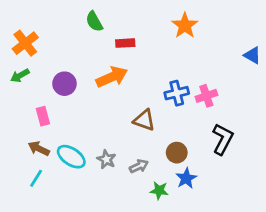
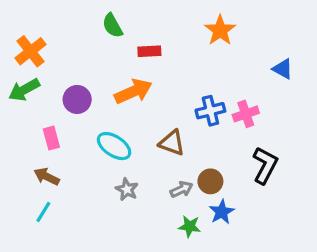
blue triangle: (252, 55) -> (283, 69), moved
green arrow: (20, 76) -> (24, 90), size x1.4
cyan ellipse: (71, 157) -> (114, 146), moved
gray arrow: (139, 166) -> (182, 189), moved

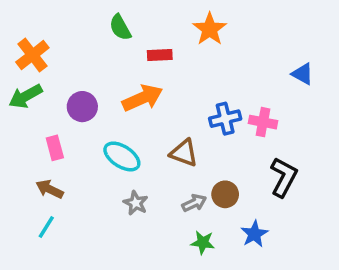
orange star: (220, 30) -> (210, 29), moved
pink cross: (246, 114) -> (263, 122), turned 30
blue star: (222, 212) -> (254, 234), moved

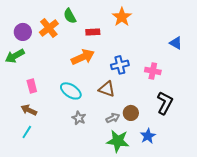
orange cross: (32, 55) -> (49, 28), moved
purple circle: (82, 107) -> (23, 32), moved
blue cross: (225, 119) -> (120, 65), moved
green star: (203, 243) -> (118, 141), size x1.6

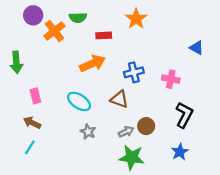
green semicircle: (70, 16) -> (78, 18), turned -63
purple circle: (23, 32) -> (33, 15), moved
green arrow: (15, 56) -> (16, 62), turned -66
blue star: (148, 136) -> (180, 152), moved

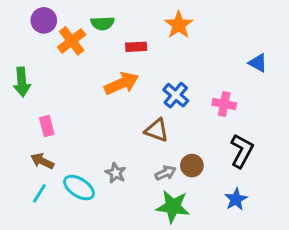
blue cross: (134, 72) -> (176, 95), turned -36
cyan ellipse: (79, 101) -> (79, 188), moved

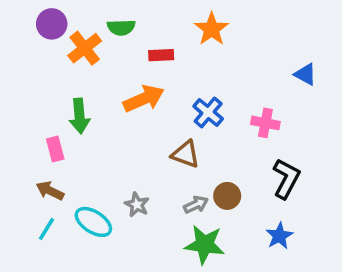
green arrow: (22, 82) -> (79, 116), moved

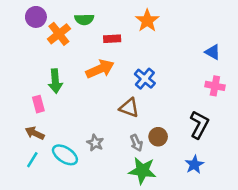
pink cross: (265, 123) -> (215, 86), moved
gray arrow: (196, 205) -> (136, 143), turned 91

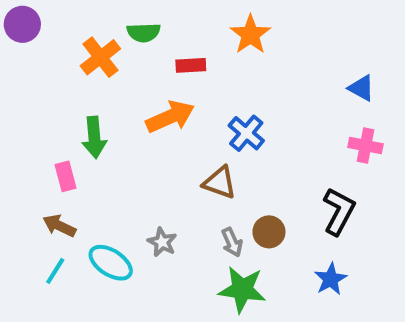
purple circle: (36, 17) -> (22, 24), moved

